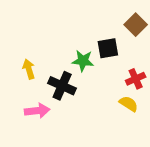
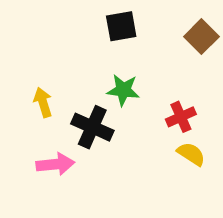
black square: (108, 48) -> (121, 26), moved
red cross: (136, 79) -> (181, 117), moved

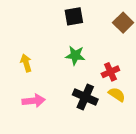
black cross: (92, 127) -> (85, 97), moved

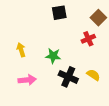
green star: (75, 55) -> (53, 56), moved
red cross: (110, 72) -> (88, 39), moved

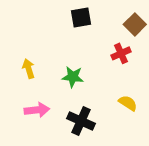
black cross: (68, 77) -> (81, 121), moved

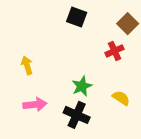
black square: (81, 18) -> (77, 17), turned 30
green star: (73, 77) -> (82, 86), moved, turned -30

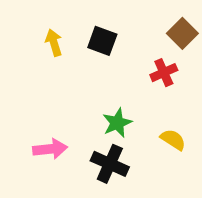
black square: (77, 17) -> (102, 41), moved
yellow arrow: (27, 65) -> (54, 43), moved

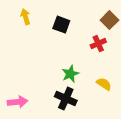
yellow arrow: (54, 43) -> (25, 17), moved
pink arrow: (50, 149) -> (18, 102), moved

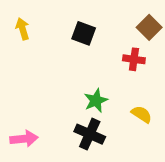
yellow arrow: (25, 17) -> (23, 29), moved
red cross: (98, 44) -> (134, 59), turned 32

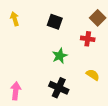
green star: (96, 101) -> (60, 56), moved
pink arrow: (24, 139) -> (16, 91), turned -78

